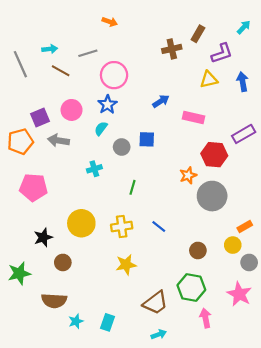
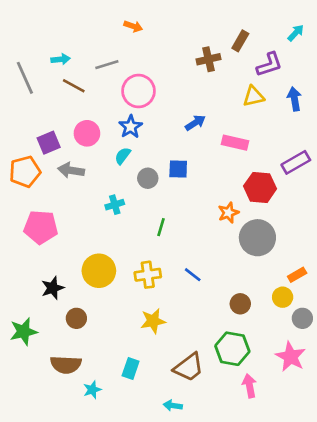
cyan rectangle: (107, 322) -> (131, 369), moved
cyan arrow: (159, 334) -> (173, 406), moved, turned -152

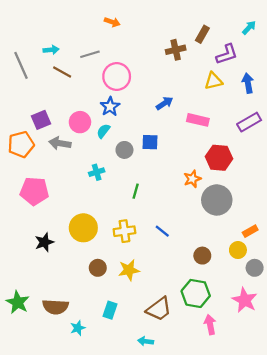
pink circle: (87, 133) -> (80, 122), moved
purple rectangle: (296, 162) -> (249, 122), moved
brown circle: (76, 318) -> (98, 268), moved
green star: (24, 332) -> (18, 302), moved, turned -30

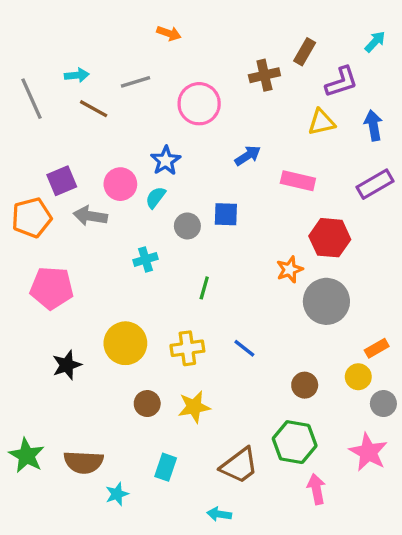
pink circle: (117, 77) -> (199, 104), moved

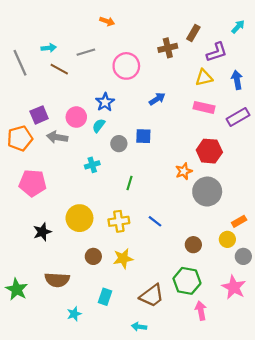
pink rectangle: (298, 181) -> (204, 107), moved
brown semicircle: (84, 462) -> (57, 280), moved

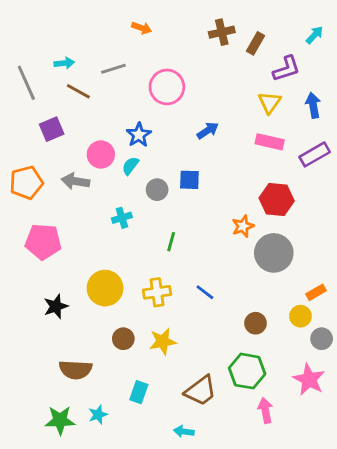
brown cross: (168, 48) -> (222, 32), moved
yellow triangle: (204, 78) -> (270, 102), turned -42
purple square: (39, 115) -> (52, 129), moved
green star: (17, 289) -> (60, 420), moved, turned -30

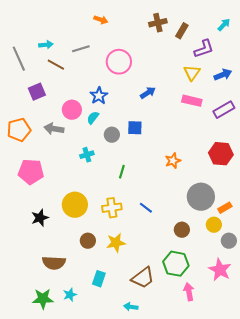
blue arrow: (313, 105) -> (223, 75), turned 78
red hexagon: (277, 199) -> (221, 154), moved
gray circle: (274, 253) -> (201, 197), moved

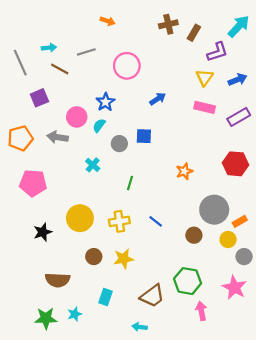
cyan arrow: (224, 25) -> (239, 26), size x1.6
cyan cross: (87, 155) -> (93, 165), turned -32
brown circle: (182, 230) -> (194, 235), moved

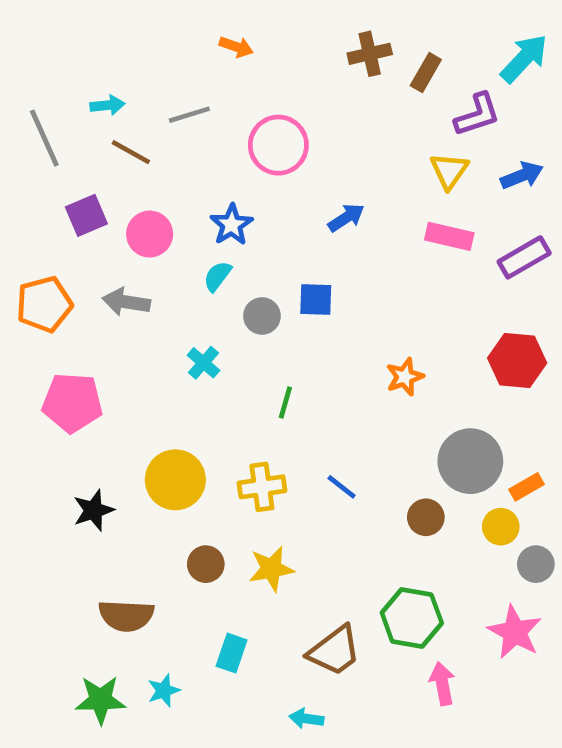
pink circle: (77, 117) -> (150, 234), moved

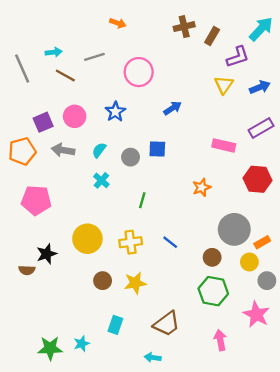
purple square: (86, 215) -> (43, 122), moved
pink rectangle: (449, 236) -> (224, 145), moved
cyan semicircle: (217, 276) -> (99, 150), moved
brown semicircle: (126, 616) -> (27, 270), moved, size x0.6
green hexagon: (412, 618) -> (213, 291), moved

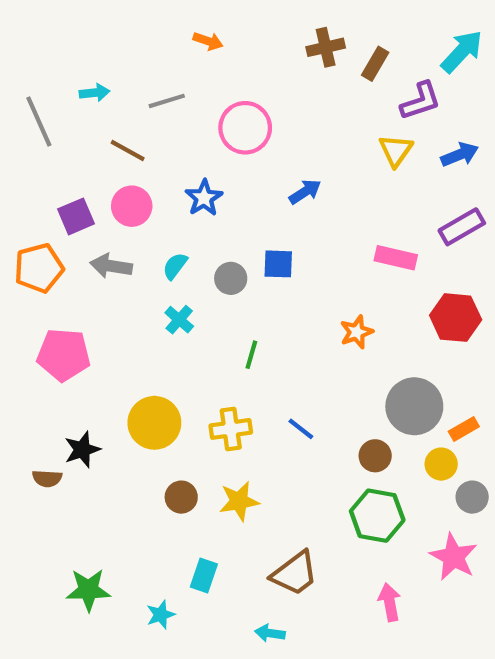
brown line: (65, 76) -> (128, 150), moved
cyan star: (82, 344) -> (161, 615), moved
green star: (50, 348) -> (88, 590), moved

